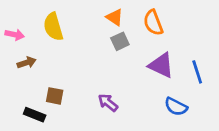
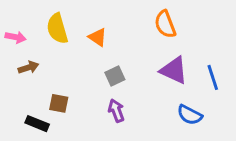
orange triangle: (115, 17) -> (98, 37), moved
gray square: (120, 41) -> (115, 76), moved
purple arrow: (108, 103) -> (116, 111), turned 30

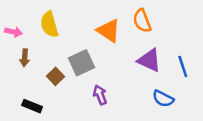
orange triangle: (98, 37) -> (109, 31), moved, size x1.5
brown arrow: (28, 67) -> (25, 58), turned 112
gray square: (115, 76) -> (81, 63), moved, size x1.5
brown square: (59, 103) -> (56, 76), moved, turned 35

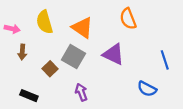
orange triangle: (109, 31) -> (82, 28), moved
purple triangle: (149, 60) -> (114, 54), moved
gray square: (81, 63) -> (73, 57), turned -35
purple arrow: (100, 95) -> (81, 92), moved

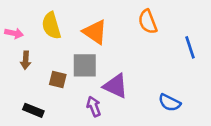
purple triangle: (114, 54) -> (116, 86), moved
gray square: (73, 57) -> (85, 65), turned -30
blue line: (165, 60) -> (190, 47), moved
brown square: (50, 69) -> (58, 80), turned -32

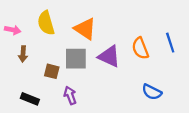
orange semicircle: (148, 22) -> (140, 48), moved
purple triangle: (116, 86) -> (109, 56), moved
purple arrow: (94, 106) -> (70, 95), moved

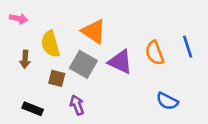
yellow semicircle: (46, 23) -> (50, 44), moved
pink arrow: (13, 30) -> (19, 19), moved
gray square: (76, 59) -> (83, 64), turned 30

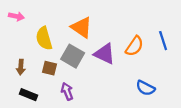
orange semicircle: (155, 53) -> (134, 46), turned -125
brown arrow: (25, 59) -> (21, 67), moved

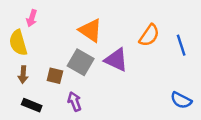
pink arrow: (16, 16) -> (32, 18), moved, turned 96
yellow semicircle: (44, 38) -> (18, 43), moved
orange semicircle: (134, 46) -> (149, 35), moved
blue semicircle: (145, 88) -> (181, 100), moved

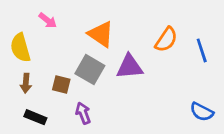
pink arrow: (32, 18) -> (48, 20), moved, turned -70
purple triangle: (116, 60) -> (129, 67), turned -30

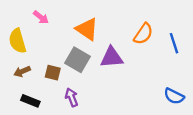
brown arrow: (26, 83) -> (22, 71), turned 63

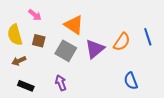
orange semicircle: (143, 34) -> (122, 42), moved
purple triangle: (112, 57) -> (95, 49), turned -35
brown square: (53, 73) -> (39, 41), moved
blue semicircle: (174, 96) -> (131, 81), moved, turned 42

